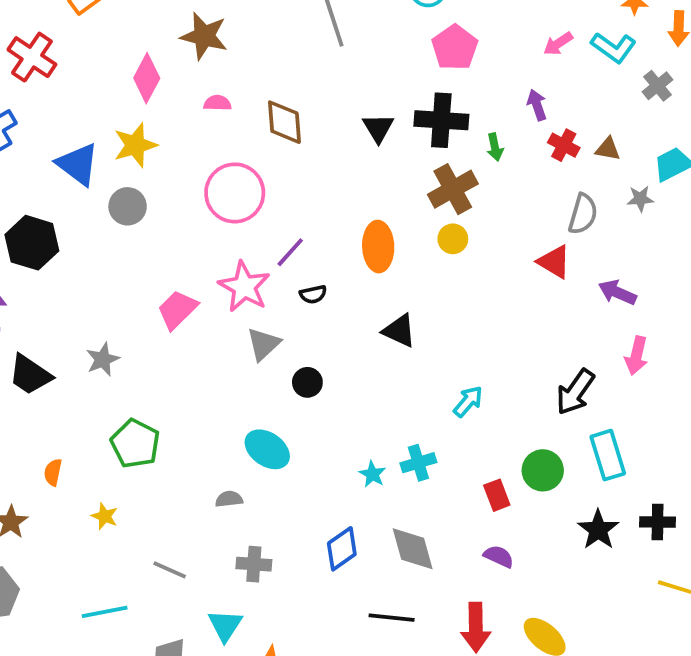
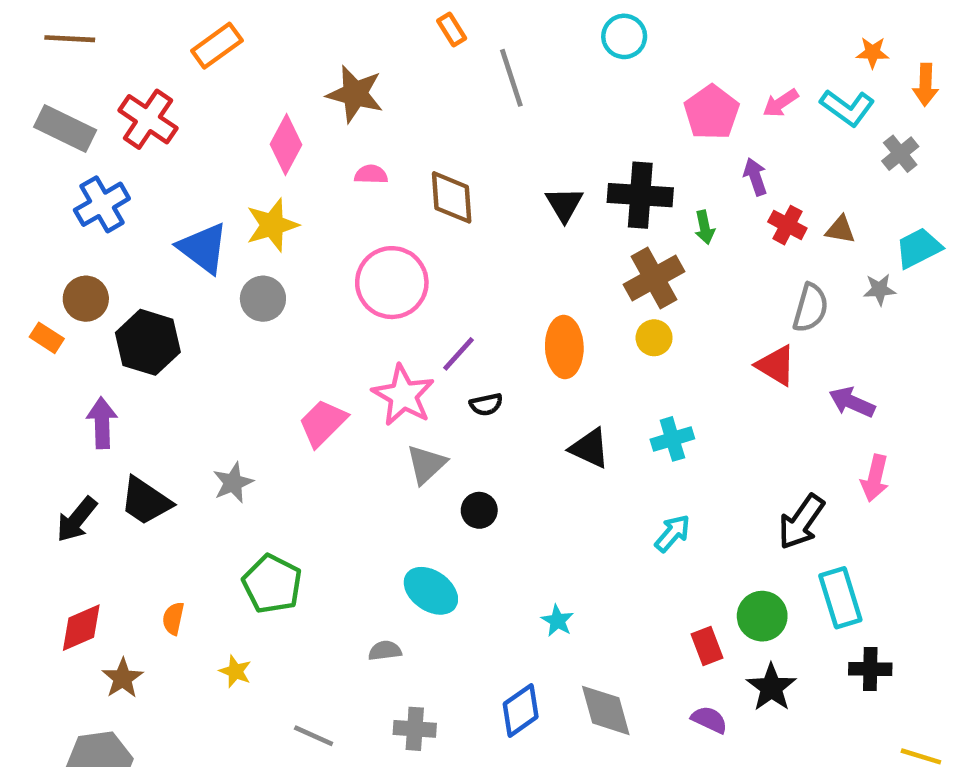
pink pentagon: (455, 48) -> (712, 112), moved
cyan cross: (418, 463) -> (672, 439), moved
black cross: (658, 522) -> (870, 669), moved
black star: (598, 530) -> (771, 687), moved

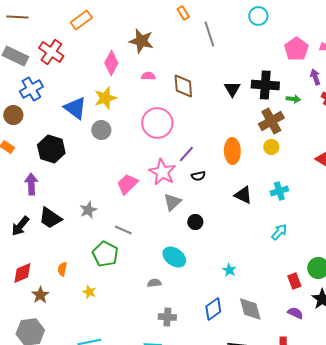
green arrow: (705, 227) -> (293, 99), turned -72
brown circle: (86, 299) -> (13, 115), moved
gray line: (314, 736) -> (123, 230), moved

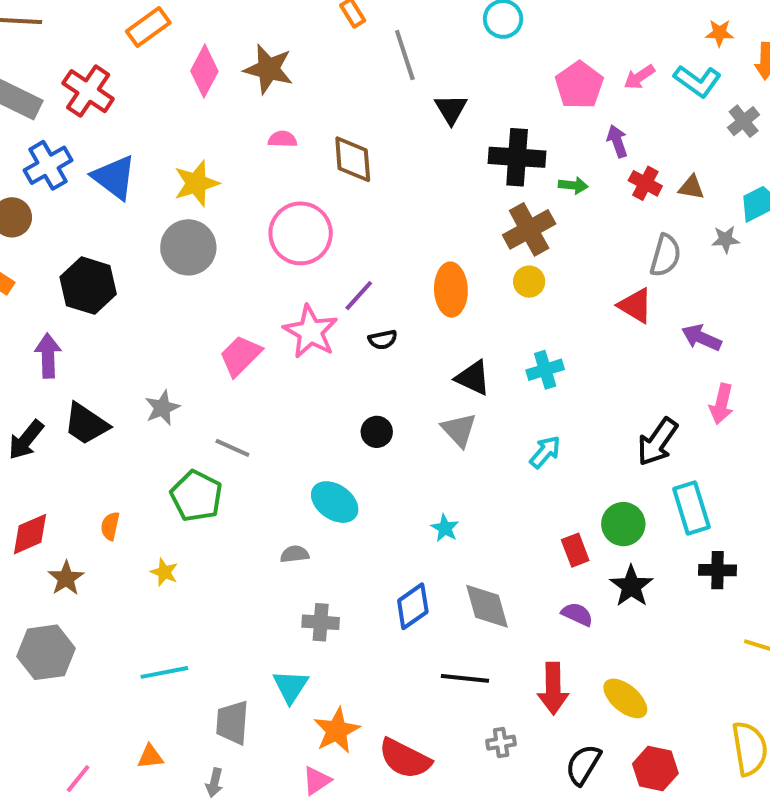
pink diamond: (111, 63) -> (204, 71), moved
black triangle: (232, 89) -> (451, 109), moved
blue triangle: (75, 108) -> (114, 177), moved
gray circle: (101, 130) -> (188, 247), size x1.4
gray triangle: (172, 202) -> (459, 430), moved, turned -30

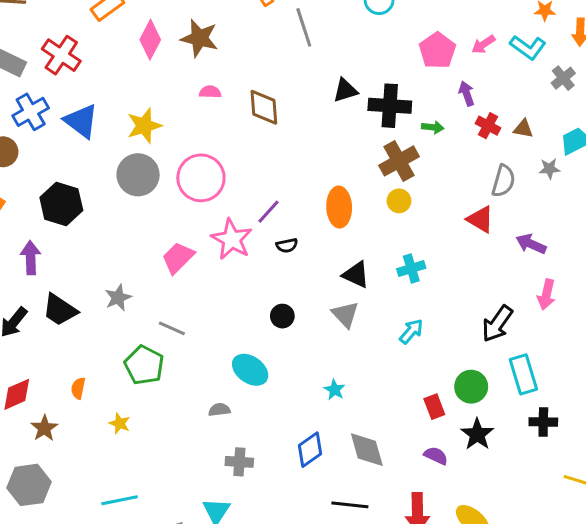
black triangle: (451, 109) -> (345, 90), moved, turned 44
pink circle: (301, 233) -> (201, 178), moved

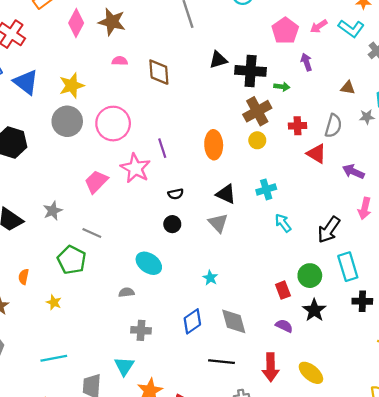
red cross: (488, 126) -> (298, 126), moved, turned -30
purple line: (269, 212) -> (162, 148), turned -60
black semicircle: (287, 245) -> (176, 194), moved
cyan arrow: (411, 331) -> (283, 223), moved, turned -78

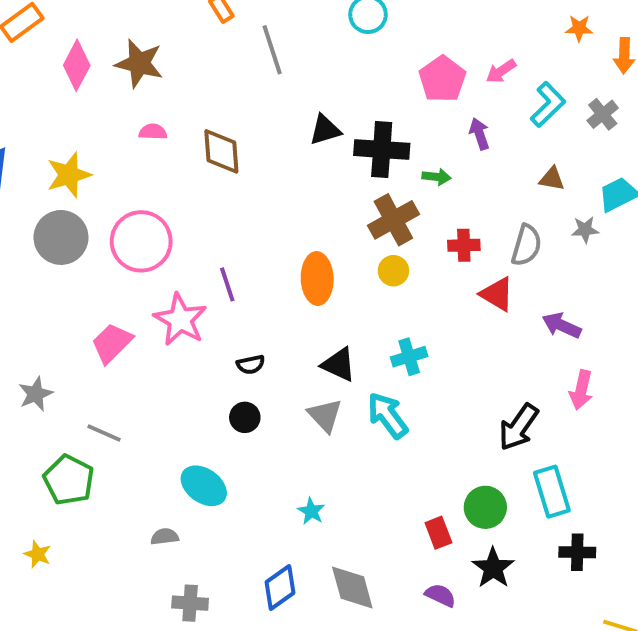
cyan L-shape: (351, 28) -> (548, 104), moved, turned -80
cyan arrow: (283, 223) -> (388, 415), moved, size x1.4

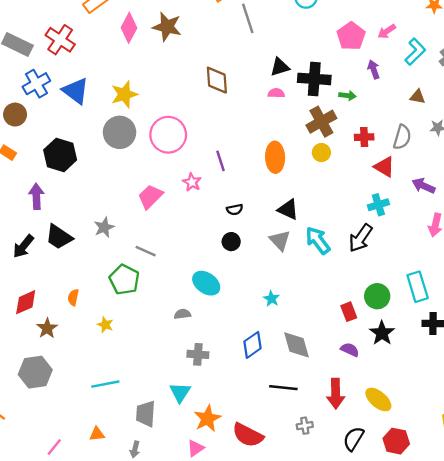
pink semicircle: (153, 132) -> (276, 93), moved
pink star: (180, 320) -> (192, 182), size x0.6
cyan cross: (409, 357) -> (378, 205), moved
black arrow: (519, 427) -> (361, 238), moved

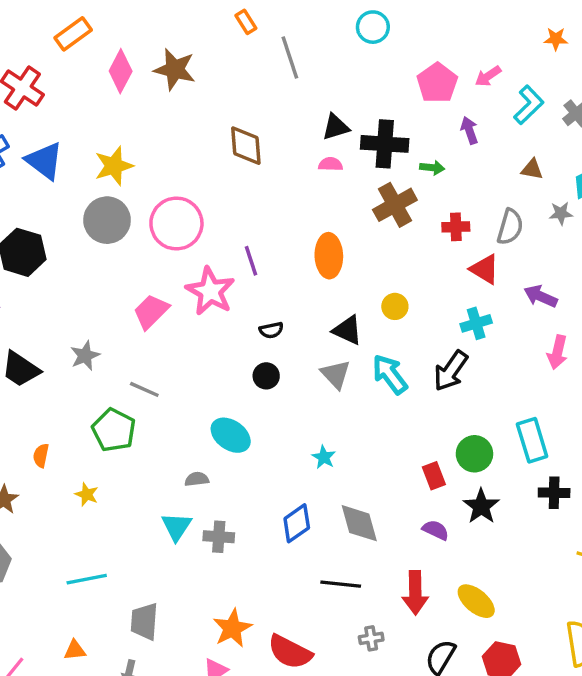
yellow circle: (321, 153) -> (395, 306), moved
pink star: (192, 182) -> (210, 291), size x1.8
cyan triangle: (180, 392) -> (176, 527), moved

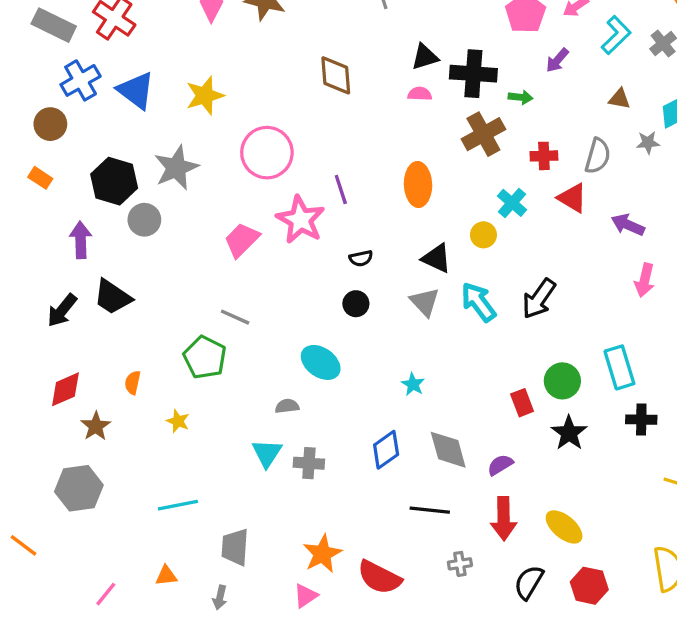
purple arrow: (469, 130) -> (557, 60), turned -120
gray circle: (107, 220) -> (144, 220), moved, size x0.7
cyan cross: (476, 323) -> (512, 203), moved, turned -32
gray star: (85, 356) -> (176, 168), moved, size x1.5
purple semicircle: (436, 530) -> (500, 465), moved, turned -56

